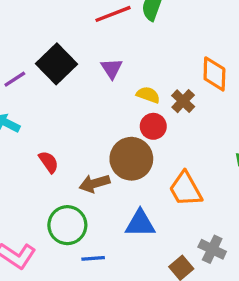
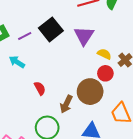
purple triangle: (112, 69) -> (84, 36), size x1.5
brown arrow: (95, 183) -> (66, 104), turned -54

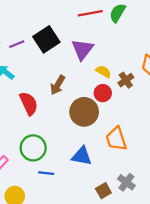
red semicircle: (40, 88) -> (29, 103), size x1.5
brown arrow: (66, 104) -> (58, 85), moved

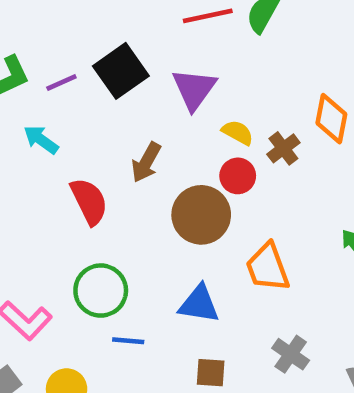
brown square: (103, 191) -> (211, 373), moved, turned 35

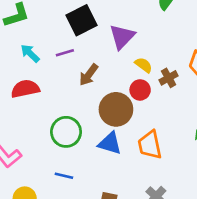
purple line: (61, 82) -> (65, 53), moved
red semicircle: (89, 201) -> (25, 89), moved, turned -84
green circle: (101, 291) -> (66, 132), moved
blue triangle: (199, 304) -> (110, 143), moved

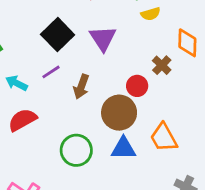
yellow semicircle: (144, 65) -> (151, 14), moved, turned 144

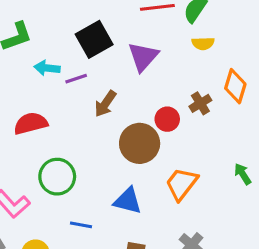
cyan arrow: (16, 83) -> (47, 68), moved, turned -35
orange trapezoid: (164, 138) -> (182, 184), turned 52
blue triangle: (123, 148) -> (128, 201), moved
green circle: (76, 150) -> (57, 177), moved

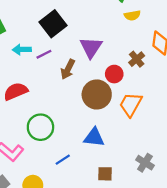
purple triangle: (143, 57) -> (91, 47), moved
orange trapezoid: (182, 184) -> (131, 104), moved
blue line: (81, 225) -> (63, 160), turned -35

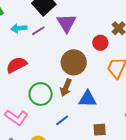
purple triangle: (91, 47) -> (66, 23), moved
brown arrow: (68, 69) -> (66, 88), moved
brown circle: (97, 94) -> (74, 62), moved

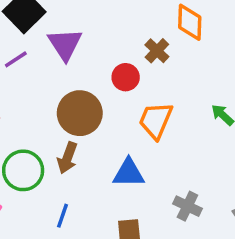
blue triangle: (88, 99) -> (129, 173), moved
blue line: (62, 120) -> (63, 216), turned -32

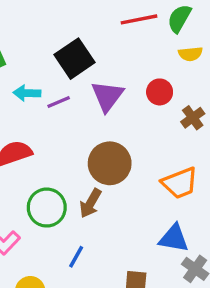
red circle: (126, 77) -> (160, 92), moved
orange trapezoid: (156, 120) -> (180, 183), turned -144
blue triangle: (129, 173) -> (174, 238), moved

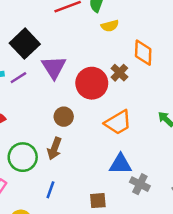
red circle: (160, 92) -> (92, 83), moved, size x1.6
brown circle: (110, 163) -> (64, 117), size x0.6

